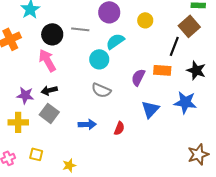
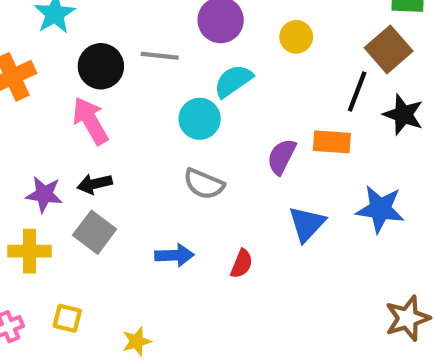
black star: (196, 70) -> (403, 115), moved

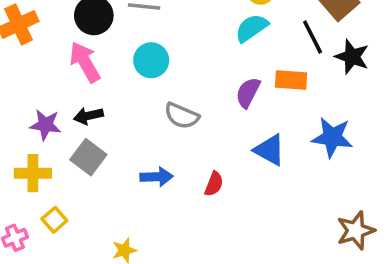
cyan semicircle: (233, 81) -> (252, 28), moved
black line: (357, 91) -> (313, 37), turned -48
cyan circle: (200, 119) -> (151, 60), moved
blue triangle: (307, 224) -> (270, 150), turned -44
yellow square: (67, 318) -> (54, 220), moved, turned 35

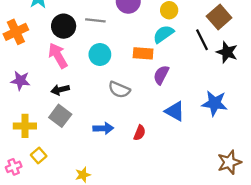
orange rectangle: (291, 80) -> (143, 53), moved
purple star: (45, 125) -> (20, 81), moved

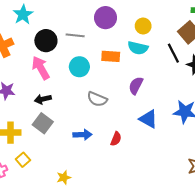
cyan semicircle: (163, 34) -> (138, 48), turned -132
orange rectangle: (143, 53) -> (111, 56), moved

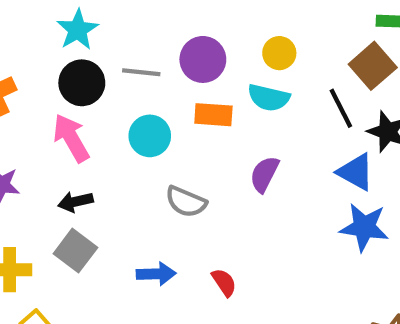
cyan star: (23, 15) -> (78, 30), moved
purple circle: (106, 18) -> (203, 59), moved
blue triangle: (148, 119) -> (356, 172), moved
red semicircle: (116, 139) -> (224, 282), turned -56

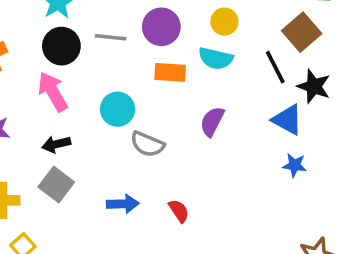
cyan circle: (150, 136) -> (118, 109), moved
blue star: (364, 227) -> (295, 165), size x0.6

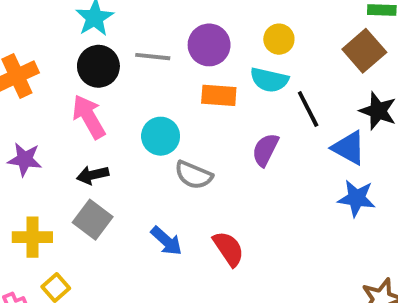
black line: (275, 67) -> (308, 109), moved
blue star: (295, 165) -> (357, 198), size x1.4
blue arrow: (123, 204) -> (166, 241), turned 44
red semicircle: (179, 211) -> (228, 249), size x1.4

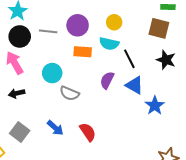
brown square: (364, 51) -> (159, 28), turned -35
blue triangle: (349, 148) -> (134, 85), moved
blue star: (357, 198) -> (155, 106), turned 30
gray square: (93, 220) -> (20, 132), moved

